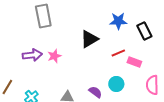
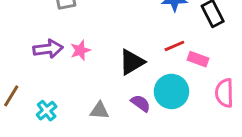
black triangle: (89, 39) -> (132, 62), moved
cyan circle: (116, 84) -> (171, 91), size x1.5

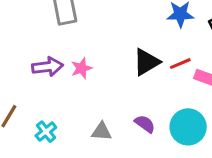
black triangle: (132, 62) -> (146, 62), moved
cyan circle: (171, 91) -> (188, 127), moved

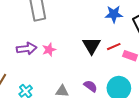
black triangle: (146, 62) -> (92, 46), turned -30

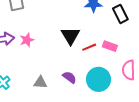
red line: (114, 47) -> (89, 47), moved

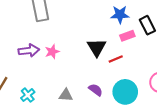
pink rectangle: (110, 46) -> (127, 36), moved, turned -40

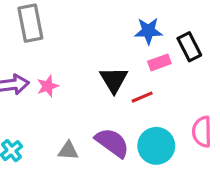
purple semicircle: (96, 90) -> (112, 143), size x1.6

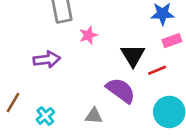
pink star: (48, 86) -> (88, 35), moved
purple semicircle: (112, 143) -> (121, 90), moved

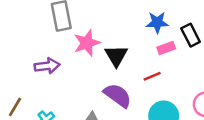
pink star: (88, 35) -> (87, 43), size x1.5
black triangle: (133, 55) -> (116, 56), moved

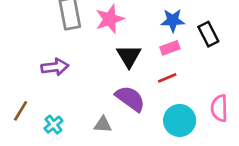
pink star: (87, 43) -> (110, 19), moved
pink rectangle: (166, 48) -> (170, 48), moved

